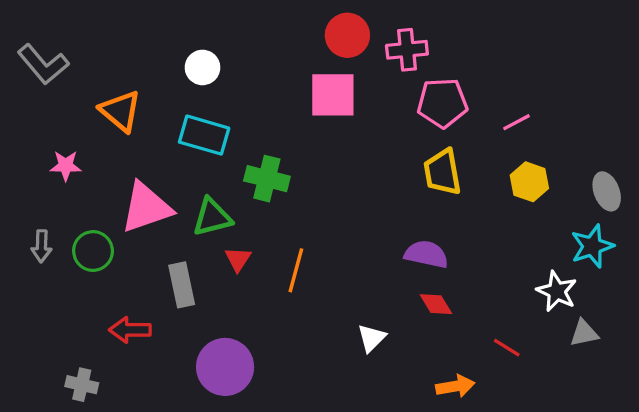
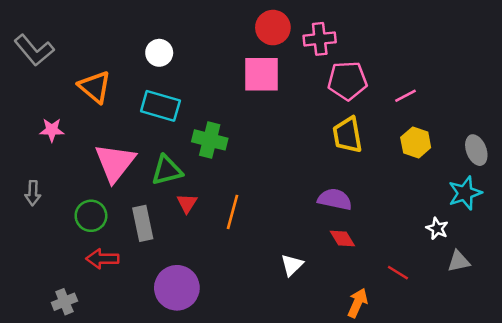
pink triangle: (146, 208) -> (115, 163), turned -33
green circle: (93, 251) -> (91, 216), moved
white star: (557, 291) -> (437, 228), size x0.7
gray cross: (82, 385) -> (64, 302), turned -35
orange arrow: (455, 386) -> (358, 303), turned -56

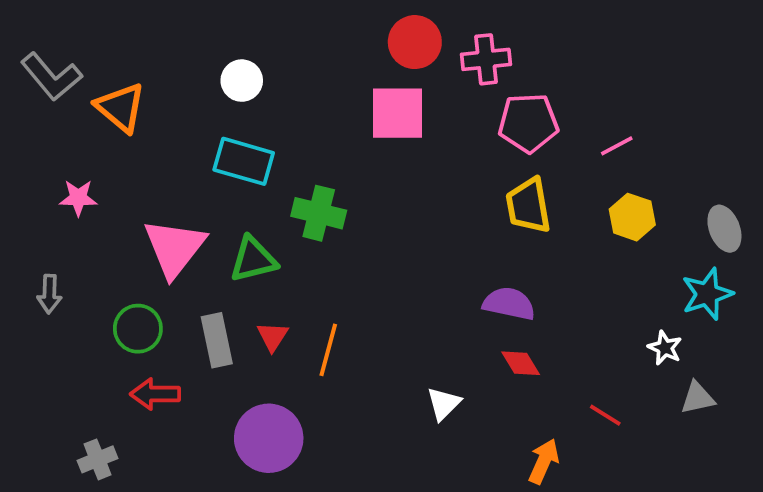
orange triangle: (95, 87) -> (121, 107), moved
red triangle: (187, 203) -> (273, 336), moved
orange line: (232, 212) -> (328, 350), moved

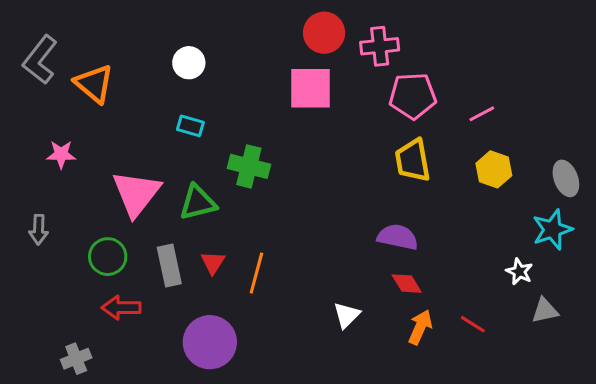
gray L-shape: (51, 77) -> (40, 60), turned 78
cyan rectangle: (244, 161) -> (190, 126), size x0.6
orange arrow: (544, 461) -> (420, 327), moved

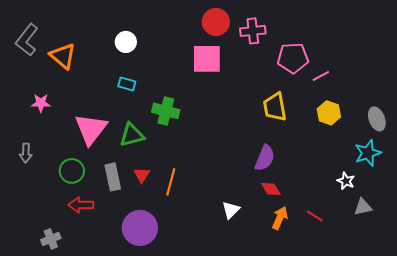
pink pentagon: (413, 96) -> (293, 58), moved
purple semicircle: (398, 237) -> (265, 158), turned 100

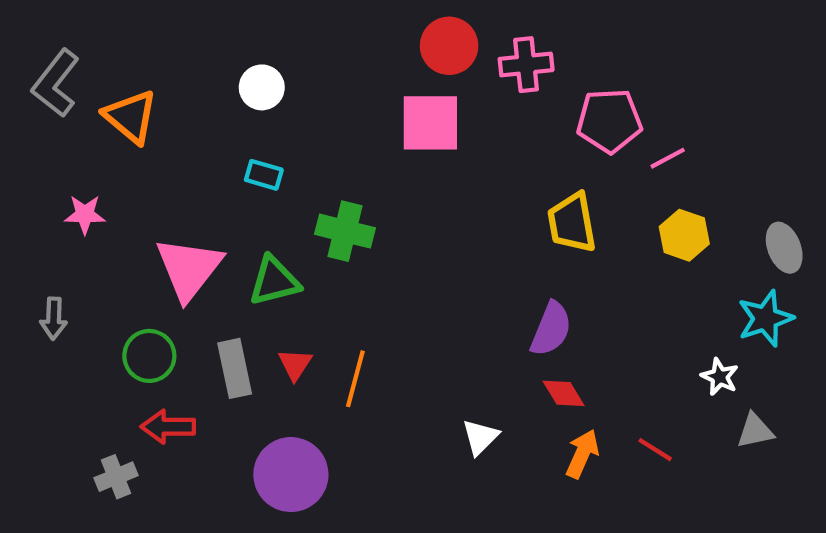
gray cross: (51, 239) -> (116, 477), moved

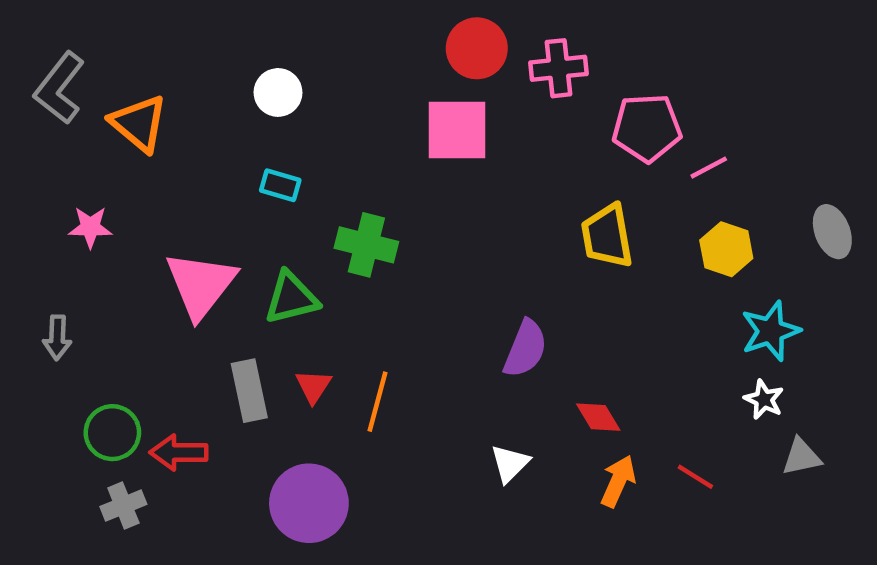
gray ellipse: (784, 248) -> (832, 232), moved
cyan star: (765, 318) -> (771, 331), moved
purple semicircle: (551, 329) -> (525, 349), moved
green circle: (149, 356) -> (112, 433), moved

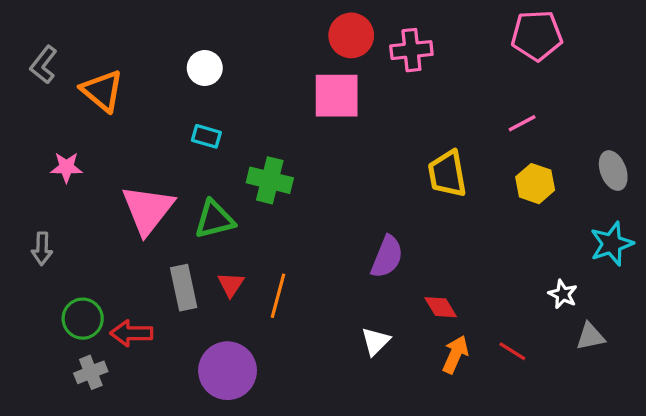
gray L-shape: (59, 88) -> (44, 65), size x0.7
pink pentagon: (647, 128) -> (537, 35), moved
cyan star: (771, 331) -> (612, 244), moved

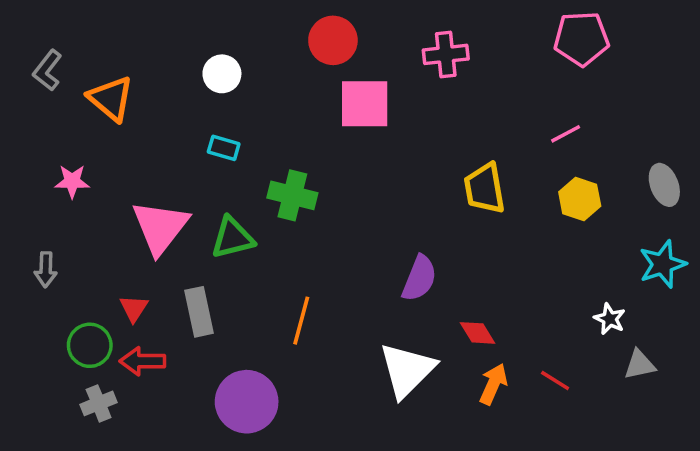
red circle: (351, 35) -> (333, 40), moved
red triangle: (231, 284) -> (134, 308), moved
white triangle: (376, 341) -> (407, 370), size x1.8

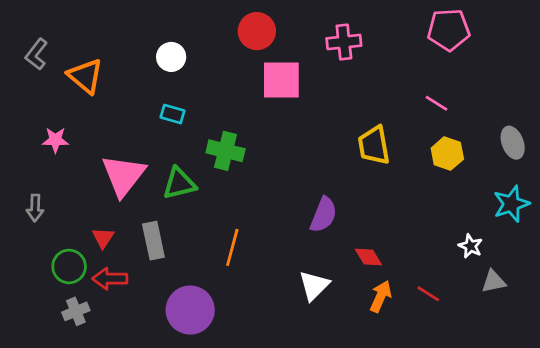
pink line: (566, 134) -> (436, 103), turned 60
white triangle: (407, 370) -> (314, 286), size x0.7

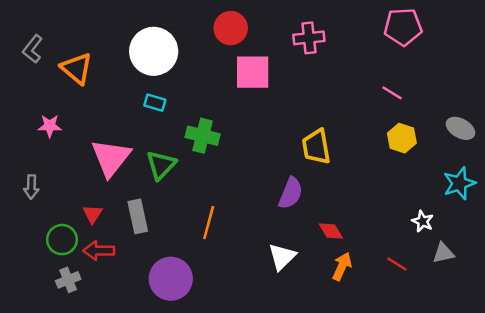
white circle: (171, 57) -> (154, 51), size x1.8
gray ellipse: (513, 143) -> (461, 128), turned -40
yellow trapezoid: (374, 145) -> (316, 147), moved
green triangle: (179, 183) -> (161, 165), turned -32
red line: (428, 294) -> (397, 264), moved

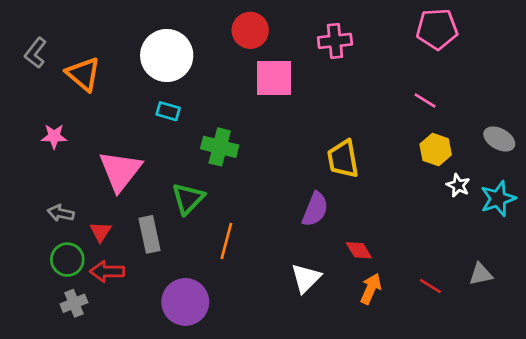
green triangle: (161, 165) -> (188, 199), moved
gray arrow: (31, 187) -> (61, 213), moved, turned 100
white star: (423, 221) -> (458, 185), moved

